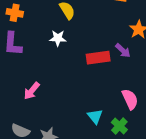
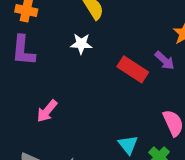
red rectangle: (98, 58) -> (133, 69), turned 40

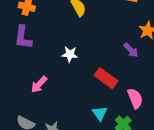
white star: (81, 44) -> (70, 54), moved
red rectangle: (133, 69) -> (106, 78), moved

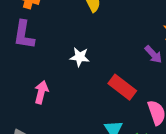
pink arrow: (39, 84) -> (41, 92), turned 150

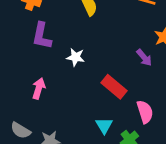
purple L-shape: (24, 35) -> (42, 36), moved

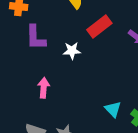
red rectangle: (114, 87) -> (99, 27), moved, turned -65

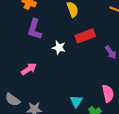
pink arrow: (44, 88) -> (29, 69), turned 35

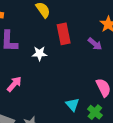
red rectangle: (85, 36) -> (64, 34), turned -66

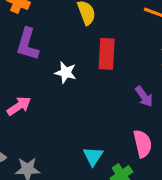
purple arrow: (95, 44) -> (144, 96), moved

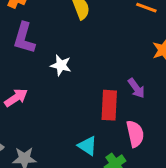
red rectangle: (107, 54) -> (109, 105), moved
cyan triangle: (93, 156) -> (87, 146), turned -30

